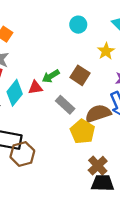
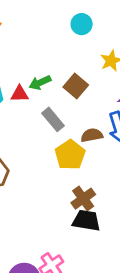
brown semicircle: (98, 113) -> (92, 135), size x0.7

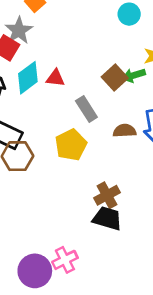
green arrow: (40, 83) -> (134, 75), moved
yellow pentagon: (70, 155) -> (71, 145), moved

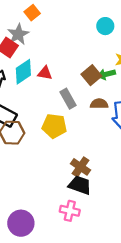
brown semicircle: (125, 131) -> (99, 104), moved
yellow pentagon: (71, 145) -> (54, 126), turned 30
brown cross: (107, 195) -> (81, 167), turned -30
pink cross: (65, 260) -> (70, 211), moved, turned 36

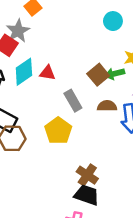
yellow pentagon: (54, 126) -> (58, 131), turned 30

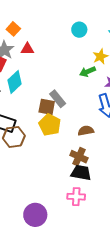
red triangle: (47, 73) -> (27, 49), moved
brown square: (98, 75) -> (47, 107), moved, turned -30
brown semicircle: (107, 106) -> (86, 131), moved

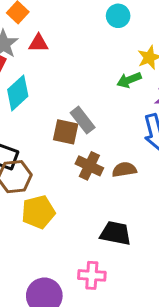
yellow pentagon: (50, 125) -> (38, 212), moved, turned 30
brown cross: (79, 157) -> (89, 166), moved
pink cross: (76, 197) -> (92, 275), moved

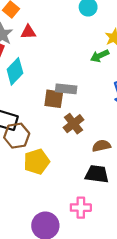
gray rectangle: (83, 120) -> (66, 89), turned -42
brown cross: (89, 166) -> (73, 124), turned 30
brown semicircle: (124, 170) -> (101, 146), moved

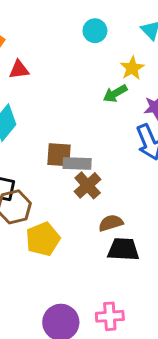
gray rectangle: (66, 89) -> (77, 163), moved
brown semicircle: (101, 146) -> (111, 223), moved
pink cross: (81, 208) -> (110, 316), moved

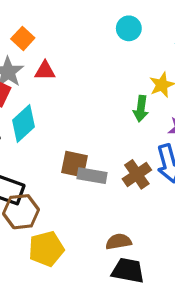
cyan circle: (95, 31) -> (129, 28), moved
green arrow: (115, 94) -> (141, 109), turned -60
brown cross: (88, 185) -> (137, 174), moved

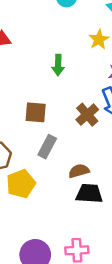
green arrow: (141, 109) -> (58, 65), moved
gray rectangle: (92, 176) -> (47, 147), moved, turned -65

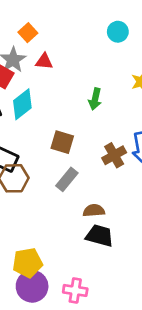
yellow pentagon: (21, 184) -> (27, 263), moved

